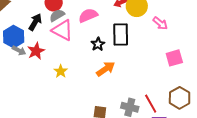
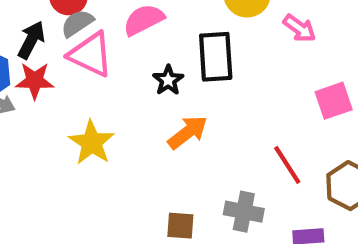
red star: (36, 51) -> (35, 81), moved, turned 30
yellow star: (61, 71) -> (92, 143), size x1.5
red line: (151, 104) -> (287, 165), moved

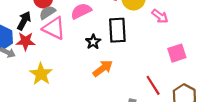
yellow star: (92, 143) -> (41, 74), moved

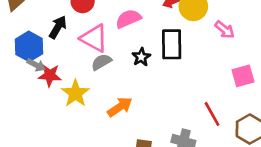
gray semicircle: (47, 12) -> (101, 62), moved
red star: (26, 41) -> (50, 75), moved
orange arrow: (103, 68) -> (120, 107), moved

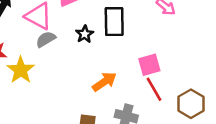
pink square: (243, 76) -> (149, 65), moved
orange arrow: (120, 107) -> (104, 82), moved

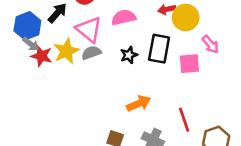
pink square: (149, 65) -> (189, 64), moved
yellow star: (21, 70) -> (66, 51), moved

